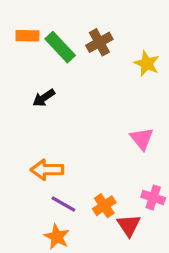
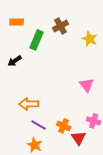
green rectangle: (60, 47) -> (37, 40), moved, turned 66
black arrow: (44, 98) -> (15, 61), moved
orange cross: (104, 206) -> (64, 126), turned -32

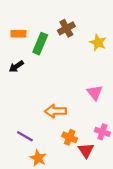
orange rectangle: (17, 22) -> (18, 34), moved
orange arrow: (29, 104) -> (55, 111), moved
purple line: (39, 125) -> (25, 136), moved

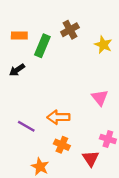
purple line: (25, 136) -> (26, 126), moved
orange cross: (70, 137) -> (62, 145), moved

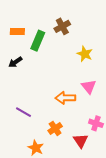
yellow star: (103, 45) -> (85, 54), moved
orange arrow: (58, 117) -> (65, 98), moved
orange cross: (62, 145) -> (55, 128), turned 32

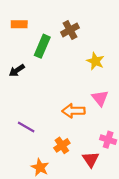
orange rectangle: (17, 31) -> (19, 24), moved

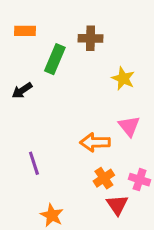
brown cross: (70, 30) -> (90, 38), turned 30
purple line: (26, 127) -> (34, 163), turned 42
orange cross: (62, 145) -> (104, 178), moved

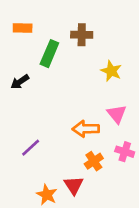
purple line: (34, 163) -> (31, 148), turned 65
pink cross: (140, 180) -> (125, 152), moved
red triangle: (117, 205) -> (74, 185), moved

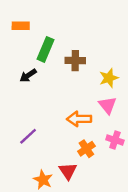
brown cross: (82, 35) -> (75, 61), moved
yellow star: (111, 71) -> (109, 78), moved, turned 30
black arrow: (20, 82) -> (28, 75), moved

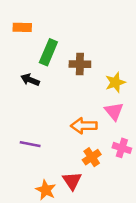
black arrow: (28, 75) -> (30, 80), turned 56
purple line: (28, 136) -> (30, 144), turned 54

